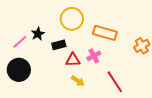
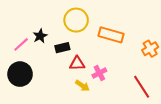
pink cross: (94, 56) -> (99, 73), moved
red line: (115, 82) -> (142, 87), moved

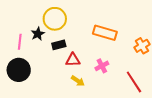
yellow circle: (76, 20) -> (55, 19), moved
pink line: (21, 44) -> (20, 42), turned -42
pink cross: (99, 73) -> (102, 66), moved

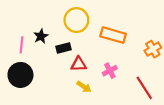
yellow circle: (55, 19) -> (76, 20), moved

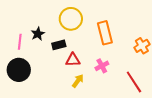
orange rectangle: (113, 35) -> (105, 33), turned 60
yellow arrow: (84, 87) -> (78, 81), turned -88

